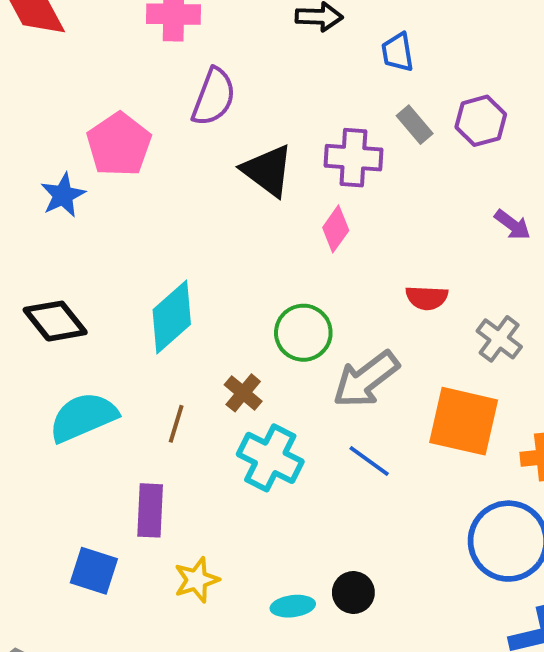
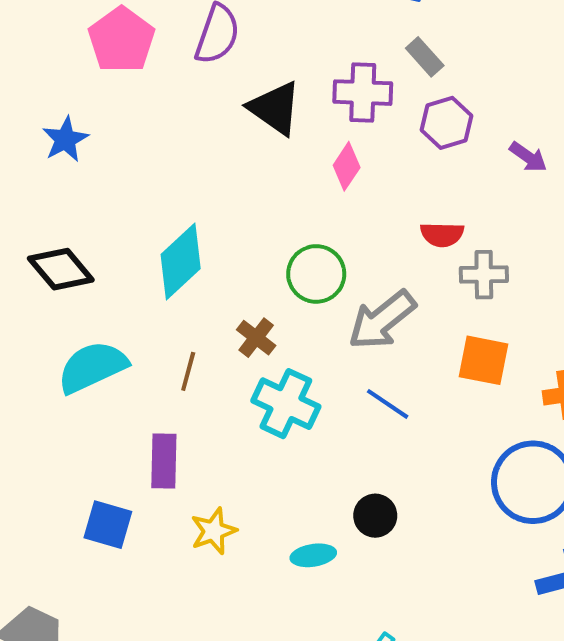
purple hexagon: (481, 121) -> (446, 123), moved
pink pentagon: (119, 144) -> (121, 40), moved
gray cross: (499, 339) -> (484, 275), moved, turned -36
orange square: (464, 421) -> (484, 360), size x0.7
black circle: (353, 592) -> (375, 516), moved

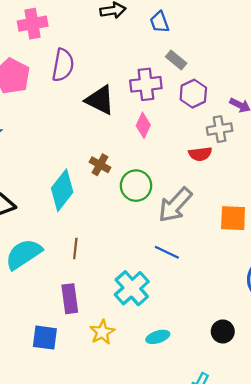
gray cross: (484, 275) -> (220, 129), moved
brown cross: (256, 338) -> (100, 165), moved
cyan cross: (286, 404) -> (132, 288), moved, turned 32
blue line: (388, 404) -> (167, 252), moved
black circle: (375, 516) -> (223, 331), moved

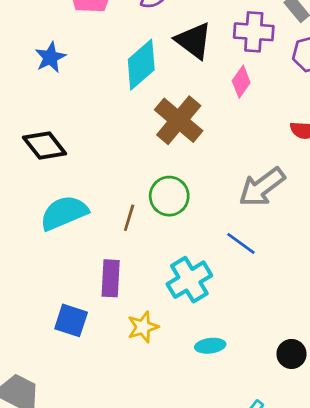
brown cross: (100, 165) -> (179, 120), size x1.8
green circle: (136, 186) -> (169, 196), moved
cyan diamond: (62, 190) -> (141, 65), moved

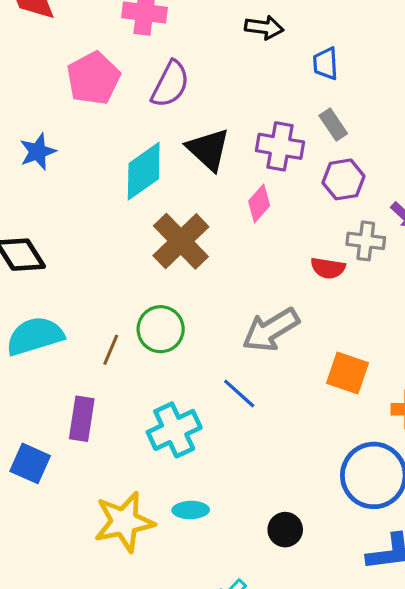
yellow star: (143, 327) -> (124, 522), moved, size x1.6

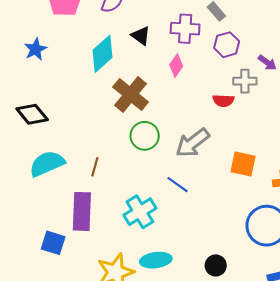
black triangle: (208, 149) -> (141, 36), size x0.7
green circle: (161, 329) -> (145, 136), moved
purple rectangle: (82, 419) -> (82, 211), size x1.4
cyan ellipse: (191, 510) -> (156, 260), size x1.4

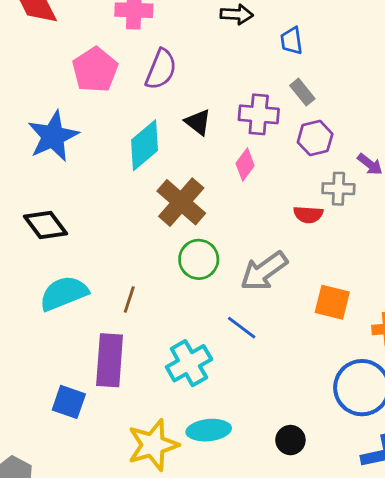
blue star: (36, 49) -> (53, 136), size x1.6

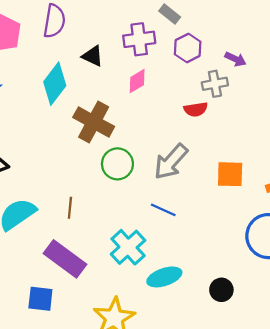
pink diamond: (245, 164) -> (137, 81), turned 35
purple rectangle: (110, 360) -> (65, 259), turned -45
cyan ellipse: (209, 430) -> (164, 277), moved

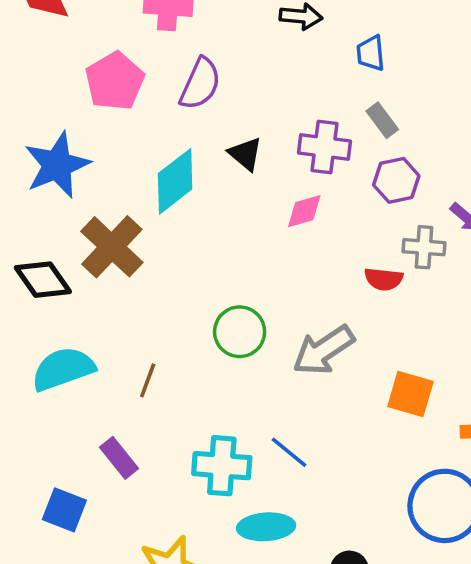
brown cross: (94, 122) -> (112, 247), moved
blue line: (163, 210) -> (289, 452), moved
cyan cross: (128, 247) -> (222, 466), turned 32
purple rectangle: (65, 259) -> (119, 458), size x0.6

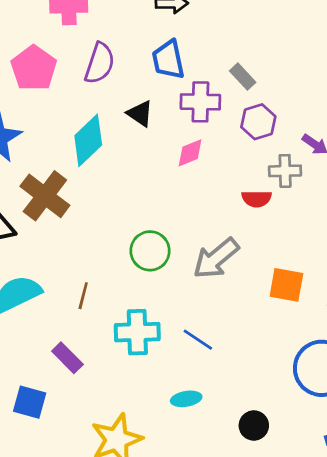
blue trapezoid: (371, 53) -> (168, 60), moved, size x1.4
cyan cross: (222, 466) -> (137, 332), moved
cyan ellipse: (266, 527) -> (186, 399), size x0.7

